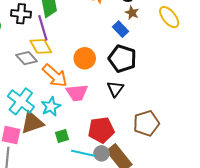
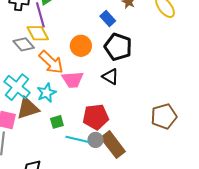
blue rectangle: (120, 29) -> (108, 19), moved
black triangle: (115, 89) -> (110, 77), turned -36
brown pentagon: (146, 123) -> (164, 116), moved

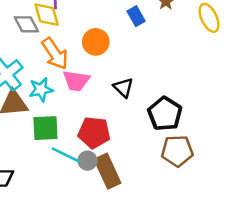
black pentagon: (118, 47) -> (165, 114), moved
green square: (57, 122) -> (45, 128), size x1.6

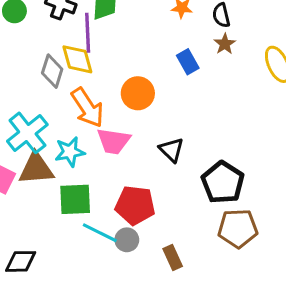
gray diamond: (26, 24) -> (52, 71), turned 45
brown rectangle: (107, 171) -> (173, 258), moved, size x0.6

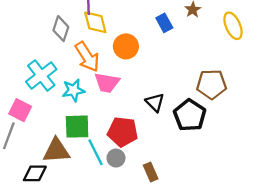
yellow diamond: (77, 59) -> (95, 22), moved
black triangle: (171, 150) -> (155, 102), moved
brown triangle: (36, 169) -> (56, 151), moved
brown pentagon: (238, 228) -> (212, 84), moved
cyan line: (100, 233) -> (95, 152), turned 36

